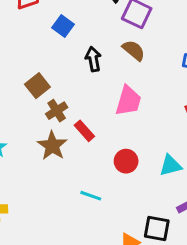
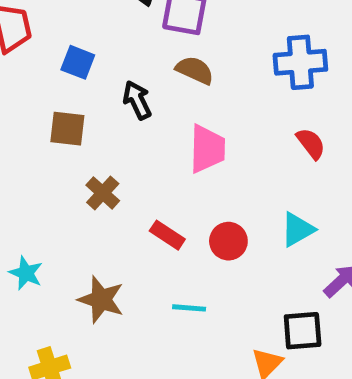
brown square: (37, 86) -> (67, 129), moved, turned -30
red rectangle: (84, 131) -> (167, 235), moved
brown star: (52, 146) -> (101, 300), moved

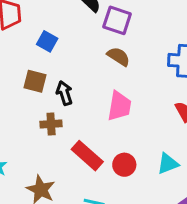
black arrow: (137, 100) -> (64, 93), moved
brown cross: (103, 193) -> (51, 124), turned 36
red rectangle: (167, 235) -> (87, 156), size x1.5

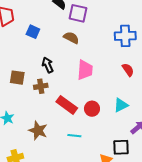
brown semicircle: (119, 56) -> (71, 38), moved
brown square: (35, 81) -> (17, 78), moved

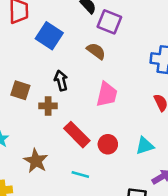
blue square: (33, 32) -> (49, 36), size x1.5

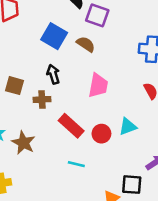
blue square: (49, 36) -> (54, 36), moved
cyan triangle: (145, 146) -> (128, 127), moved
brown star: (36, 161) -> (23, 143), moved

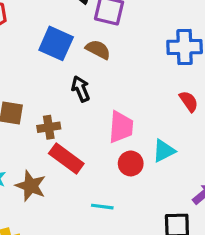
black arrow: (53, 74) -> (81, 89), moved
pink trapezoid: (98, 85) -> (121, 127), moved
red rectangle: (71, 126) -> (66, 159), moved

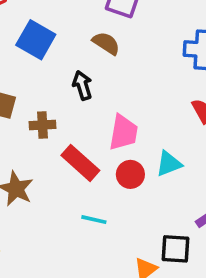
blue square: (56, 43) -> (36, 40), moved
red rectangle: (66, 159) -> (80, 163), moved

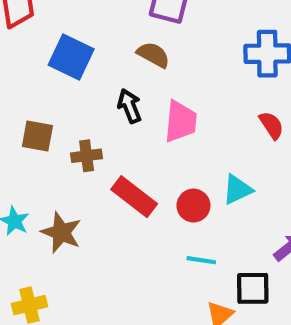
pink trapezoid: (123, 133) -> (181, 121), moved
cyan line: (94, 220) -> (201, 260), moved

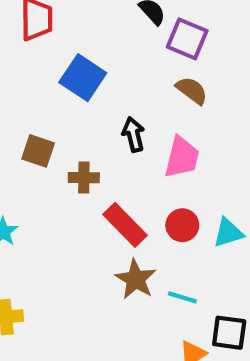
brown semicircle: (153, 55) -> (192, 90), moved
red circle: (193, 206) -> (182, 225), moved
brown star: (61, 232) -> (136, 279), moved

